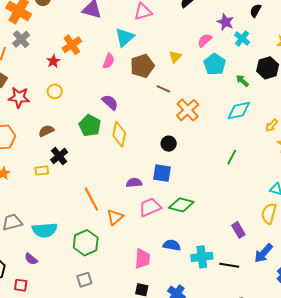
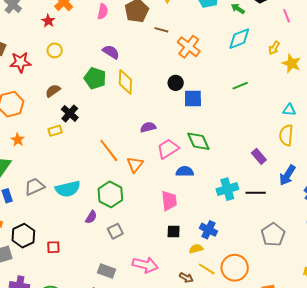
green line: (232, 157) -> (240, 86), turned 49
blue square: (162, 173) -> (193, 99), moved
green diamond: (181, 205) -> (198, 141), turned 60
blue semicircle: (172, 245) -> (185, 171), moved
purple semicircle: (31, 259) -> (91, 217), moved, turned -88

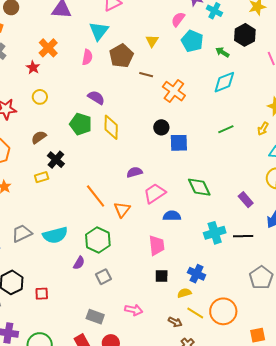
yellow arrow: (274, 48) -> (263, 129), moved
green diamond: (198, 141) -> (199, 187), moved
pink arrow: (145, 265) -> (134, 310), size x0.7

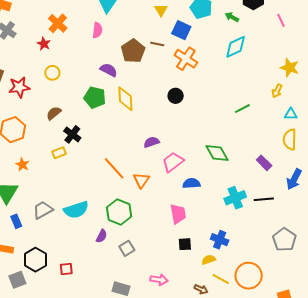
brown pentagon: (121, 56) -> (133, 51), moved
green line: (226, 129) -> (242, 109), moved
blue square: (179, 143) -> (181, 30), moved, turned 30

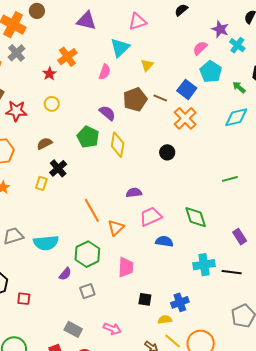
yellow triangle: (161, 10) -> (147, 65), moved
yellow rectangle: (59, 153) -> (41, 183), turned -64
pink trapezoid: (178, 214) -> (126, 267), moved
blue cross: (220, 240) -> (180, 302), turned 36

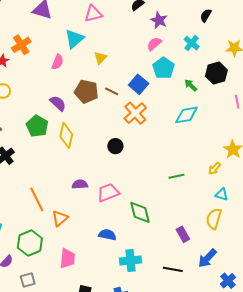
purple star: (220, 29) -> (159, 20), moved
brown pentagon: (135, 100) -> (86, 91), turned 30
pink trapezoid: (151, 217) -> (108, 193), moved
cyan cross: (204, 265) -> (131, 261), moved

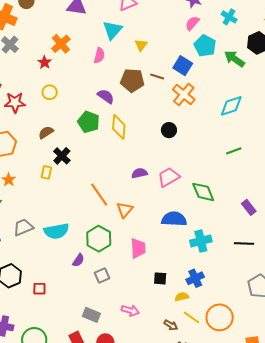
green arrow: (191, 85) -> (235, 59), size x1.5
cyan diamond: (186, 115) -> (231, 106), moved
blue semicircle: (107, 235) -> (174, 219), size x1.4

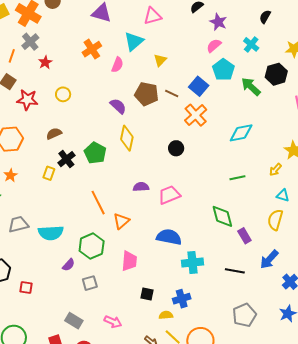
orange cross: (61, 44) -> (92, 49), moved
red star: (45, 62) -> (45, 62), moved
green pentagon: (89, 122) -> (95, 153), moved
green diamond: (203, 192) -> (222, 216), moved

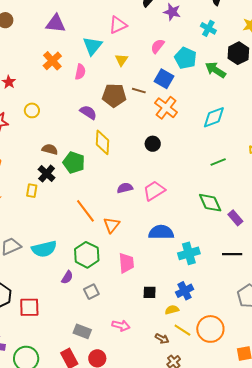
pink triangle: (153, 16) -> (118, 25), moved
pink semicircle: (214, 46) -> (158, 46), moved
brown semicircle: (54, 134) -> (50, 149), moved, turned 49
red square: (26, 288) -> (29, 307), size x1.5

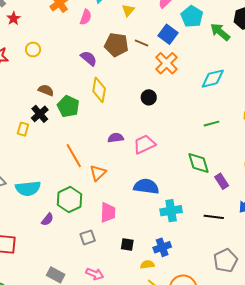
gray square: (91, 292) -> (88, 237), moved

